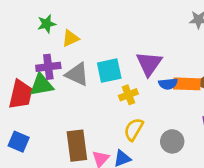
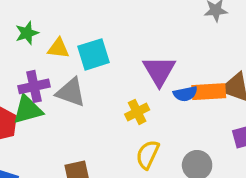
yellow triangle: (71, 38) -> (58, 48), turned 36
cyan square: (109, 71) -> (93, 54), moved

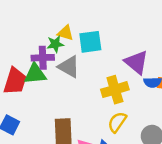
green star: (27, 33) -> (55, 44), moved
purple triangle: (159, 71) -> (136, 62), turned -30
yellow cross: (137, 112) -> (115, 90), size x1.5

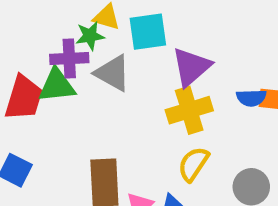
purple triangle: (136, 62) -> (191, 67), moved, turned 40

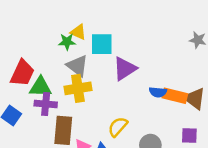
purple cross: (69, 59) -> (46, 104), moved
green triangle: (57, 85) -> (41, 87), moved
yellow cross: (189, 110) -> (78, 88), moved

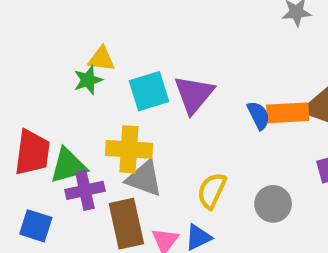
cyan square: (102, 44) -> (149, 91), moved
gray triangle: (77, 66) -> (144, 179), moved
yellow cross: (78, 88) -> (129, 149), turned 30
blue semicircle: (158, 92) -> (259, 115), turned -105

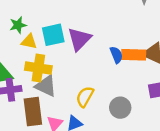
yellow triangle: (101, 59) -> (29, 42), moved

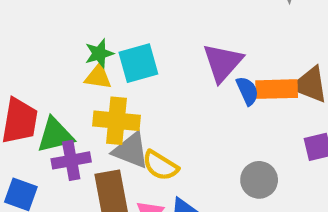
green star: (18, 25) -> (99, 53), moved
purple triangle: (79, 39) -> (223, 63), moved
yellow semicircle: (85, 97) -> (160, 166), moved, turned -85

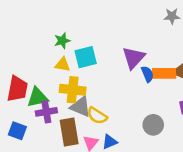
green star: (99, 53) -> (62, 41), moved

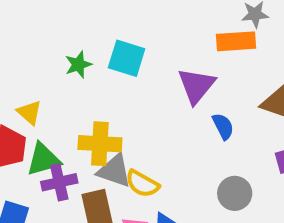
cyan square: (86, 57) -> (127, 58), moved, turned 35
yellow triangle: (63, 65) -> (29, 112), moved, turned 35
orange rectangle: (164, 73) -> (236, 41), moved
blue semicircle: (147, 74) -> (223, 126), moved

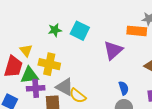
blue semicircle: (223, 126) -> (124, 88), moved
yellow cross: (100, 144) -> (49, 64), moved

